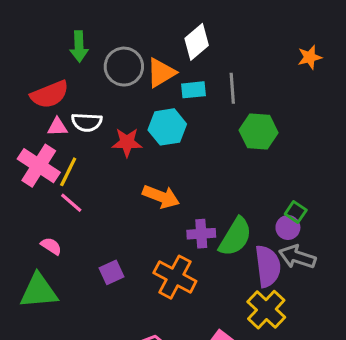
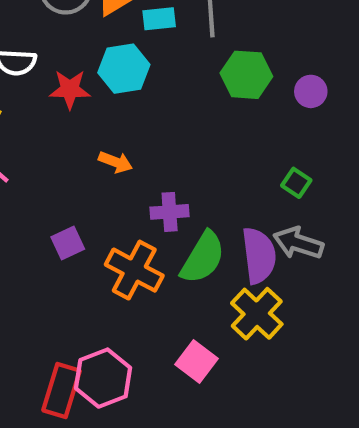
orange arrow: (161, 197) -> (116, 162), size x0.7
purple circle: (288, 228) -> (311, 91), moved
green semicircle: (235, 237) -> (203, 258), moved
purple square: (111, 272) -> (68, 243), moved

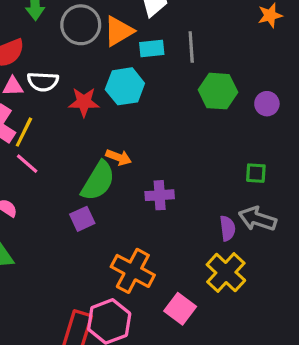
green square: (296, 183) -> (256, 173), turned -30
purple semicircle: (259, 256) -> (227, 228), size x0.6
green semicircle: (203, 258) -> (98, 181), moved
orange cross: (134, 270) -> (133, 271), moved

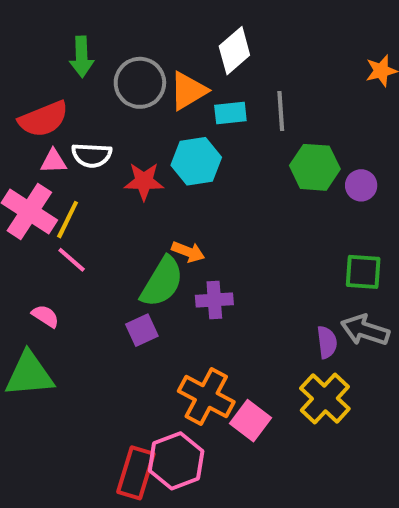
purple circle: (267, 104) -> (361, 185), moved
green square: (256, 173) -> (363, 272), size x1.4
purple cross: (160, 195) -> (214, 300), moved
pink square: (180, 309) -> (251, 421), moved

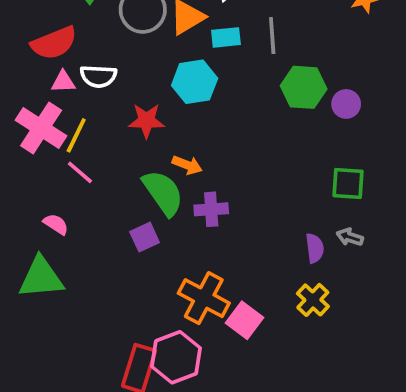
red star: (144, 181) -> (146, 121), moved
green semicircle: (162, 282) -> (163, 193), turned -66
gray arrow: (365, 330) -> (350, 237), size x0.6
yellow cross: (325, 399) -> (313, 300), size x0.7

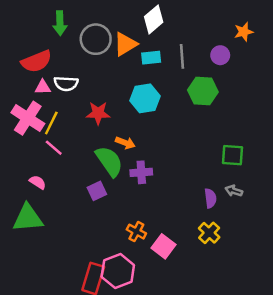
cyan hexagon: (195, 82) -> (145, 98), moved
purple circle: (346, 104) -> (220, 55), moved
orange cross: (204, 298) -> (136, 232), size x0.6

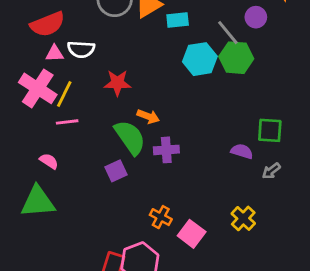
gray line: (182, 56) -> (228, 33), moved, turned -35
cyan hexagon: (145, 98) -> (200, 59), moved
pink line: (54, 148) -> (67, 122), turned -48
gray arrow: (234, 191) -> (271, 171), turned -56
purple semicircle: (210, 198) -> (242, 151), moved, turned -66

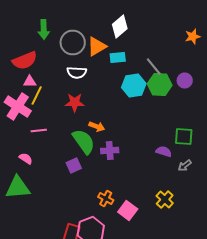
purple circle: (256, 17) -> (185, 80), moved
white semicircle: (81, 49) -> (77, 72), moved
yellow line: (64, 94) -> (37, 96), moved

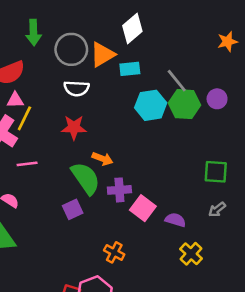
purple semicircle: (164, 152) -> (175, 220), moved
pink square: (128, 210) -> (143, 208), moved

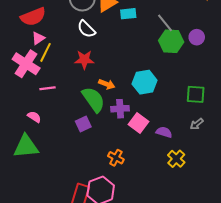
white semicircle: (76, 88) -> (86, 29), turned 42
pink triangle: (15, 100) -> (38, 38), turned -32
cyan hexagon: (151, 105) -> (145, 82), moved

